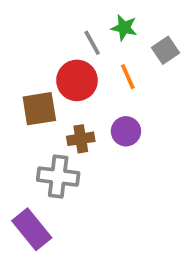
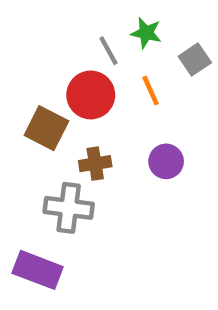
brown square: (39, 109) -> (46, 128), turned 36
purple circle: (126, 131) -> (166, 161), moved
purple rectangle: (32, 229) -> (38, 270), turned -30

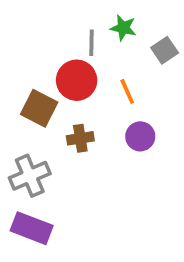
gray line: (108, 51) -> (92, 43), turned 30
orange line: (151, 91) -> (127, 91), moved
gray cross: (69, 208) -> (30, 176), moved, turned -30

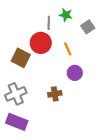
brown cross: (80, 138) -> (55, 94), moved

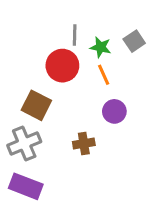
green star: (66, 15) -> (101, 47), moved
brown square: (21, 58) -> (36, 105), moved

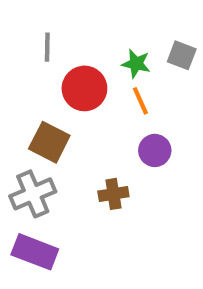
gray line: (75, 35) -> (47, 47), moved
gray square: (134, 41) -> (182, 55), turned -35

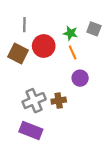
brown square: (49, 142) -> (18, 53), moved
gray cross: (33, 194) -> (34, 101), moved
purple rectangle: (35, 252) -> (31, 131), moved

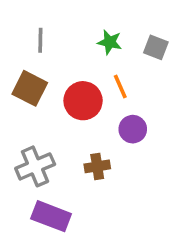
green star: (70, 33) -> (110, 42), moved
red circle: (44, 46) -> (83, 101), moved
gray cross: (34, 101) -> (35, 166), moved

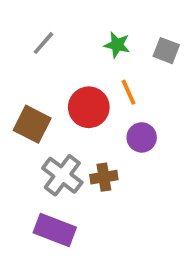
gray line: (40, 40) -> (43, 43), turned 40
brown square: (30, 88) -> (32, 124), moved
gray cross: (35, 166) -> (62, 175), moved, turned -30

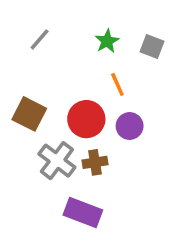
green star: (117, 45) -> (107, 41), turned 30
red circle: (89, 107) -> (86, 119), moved
purple rectangle: (55, 230) -> (83, 213), moved

